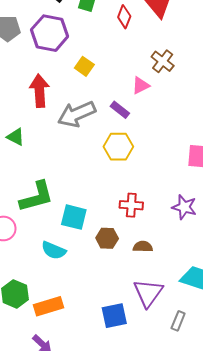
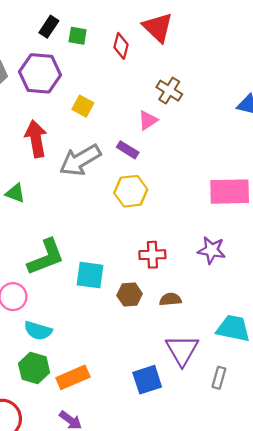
cyan semicircle: (54, 250) -> (38, 331), moved

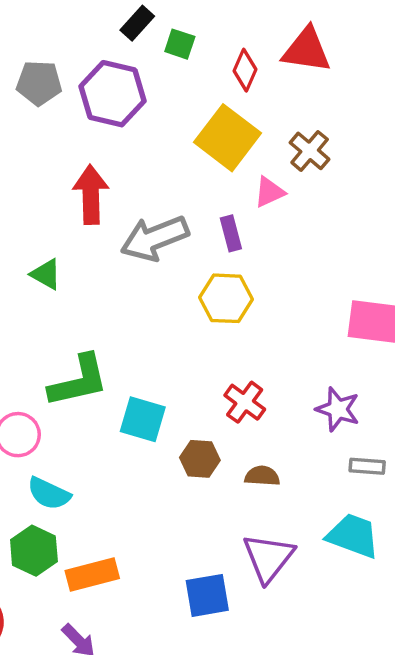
red triangle: (158, 27) -> (307, 50), turned -44
yellow square: (83, 106) -> (228, 138), moved, size x1.8
purple rectangle: (128, 150) -> (231, 233), turned 35
red cross: (152, 255) -> (245, 402), turned 30
gray rectangle: (219, 378) -> (367, 466), moved, turned 70

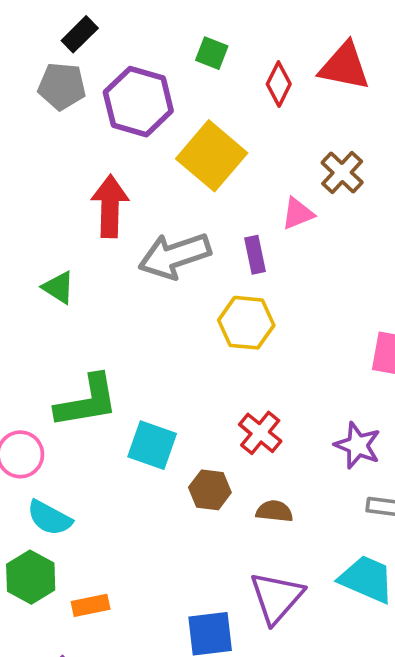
black rectangle: (137, 23) -> (80, 34), moved
yellow square: (228, 138) -> (212, 156), moved
orange rectangle: (92, 574) -> (91, 605), size x0.7

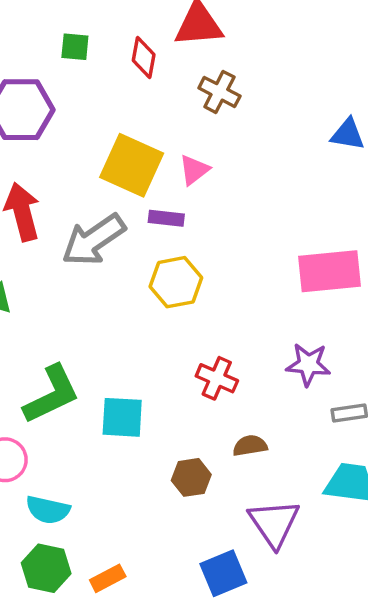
yellow square: (212, 156) -> (132, 165), moved
brown cross: (342, 173) -> (219, 92), moved
purple rectangle: (255, 255) -> (166, 218), turned -56
brown hexagon: (210, 490) -> (191, 477), moved

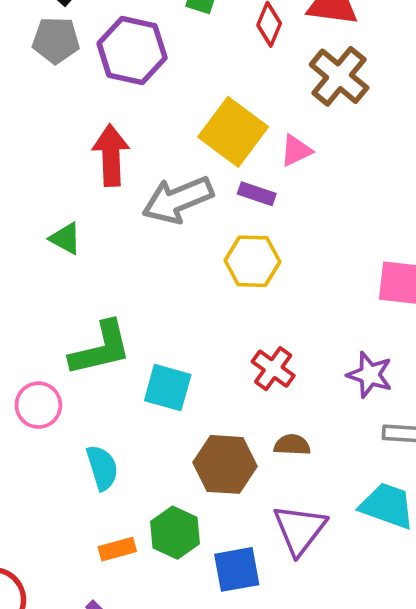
brown cross: (219, 92) -> (339, 76), size x1.4
brown hexagon: (191, 477) -> (225, 464), size x1.5
cyan semicircle: (48, 510) -> (102, 468), moved, turned -132
green hexagon: (46, 568) -> (175, 533), moved

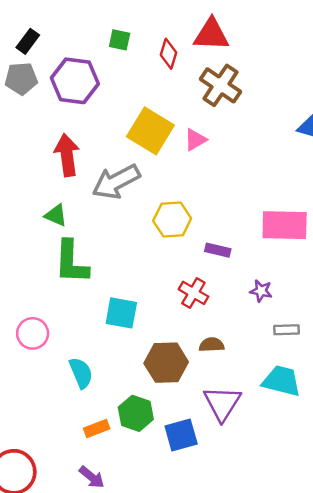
purple rectangle: (257, 194) -> (218, 250), moved
green triangle: (65, 238) -> (56, 215), moved
green L-shape: (101, 349) -> (71, 262), moved, turned 111
purple star: (370, 375) -> (261, 291), size x0.7

